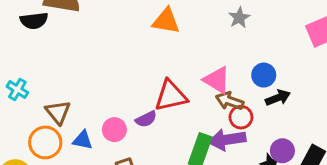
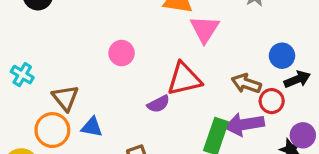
pink triangle: (217, 80) -> (205, 29), moved, turned 32
red circle: (241, 117) -> (272, 101), moved
pink circle: (114, 130) -> (122, 53), moved

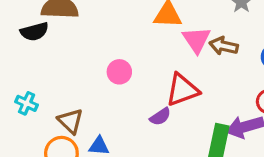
brown arrow: (246, 84) -> (224, 46), moved

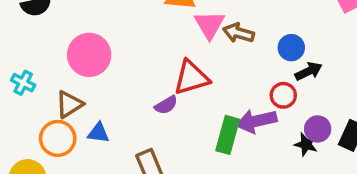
pink circle: (119, 72) -> (89, 55), moved, size x1.6
brown triangle: (70, 121) -> (69, 104), turned 40

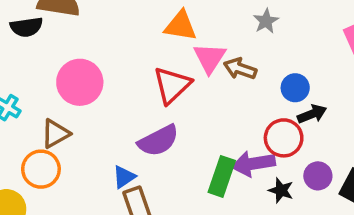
red triangle: (191, 78) -> (172, 85), moved, turned -30
red circle: (283, 95) -> (284, 138), size x1.4
purple semicircle: (166, 105) -> (158, 141), size x1.6
blue triangle: (98, 133) -> (124, 177), moved, turned -45
black star: (306, 144) -> (281, 190), moved

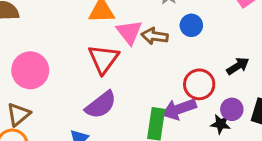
blue circle: (295, 88) -> (191, 25), moved
black arrow: (312, 114) -> (238, 66), moved
black star: (281, 190) -> (221, 124), moved

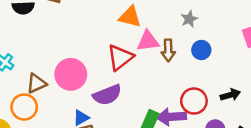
pink triangle: (129, 32) -> (148, 41), turned 45
brown arrow: (155, 36) -> (168, 50), turned -115
pink circle: (30, 70) -> (71, 74), moved

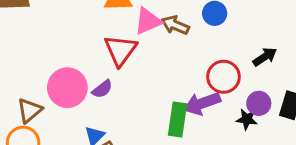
brown arrow: (168, 50) -> (175, 25), turned 130
purple semicircle: (107, 95) -> (102, 89), moved, size x0.6

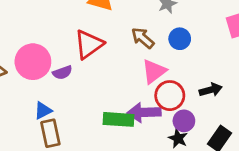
pink triangle: (148, 21) -> (154, 71), moved, turned -32
purple circle: (259, 103) -> (184, 121), moved
green rectangle: (177, 119) -> (118, 119), turned 68

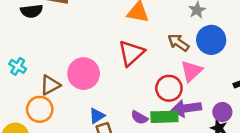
blue circle: (180, 39) -> (211, 40), size x1.5
purple semicircle: (62, 73) -> (139, 118), moved, turned 56
red circle: (170, 96) -> (169, 88), moved

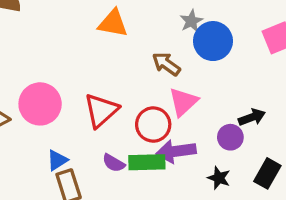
blue circle: (211, 40) -> (213, 41), moved
red triangle: (131, 53) -> (101, 110), moved
purple circle: (222, 112) -> (230, 137), moved

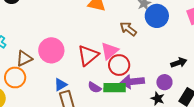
pink triangle: (183, 102) -> (110, 51), moved
purple circle: (230, 137) -> (164, 82), moved

